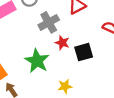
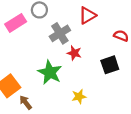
black square: (84, 52) -> (110, 65), moved

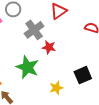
black square: (110, 65) -> (83, 75), moved

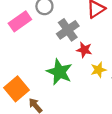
yellow star: (56, 88) -> (98, 70), moved

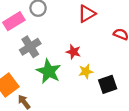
gray cross: (68, 30) -> (30, 47), moved

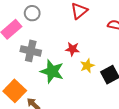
gray cross: (30, 47) -> (31, 51), turned -36

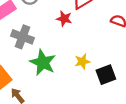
red star: (72, 49) -> (64, 19), moved

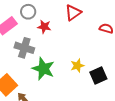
red star: (64, 19) -> (44, 27), moved

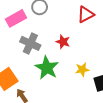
red star: (44, 27) -> (63, 42), moved

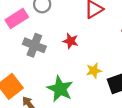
green star: (47, 68) -> (60, 89), moved

